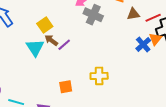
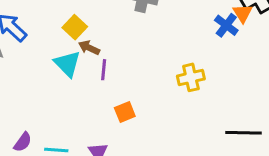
purple line: (64, 45) -> (104, 70), moved, turned -32
yellow cross: (99, 76) -> (191, 77), moved

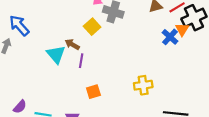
yellow square: (75, 27) -> (92, 27), moved
yellow cross: (191, 77) -> (143, 85), moved

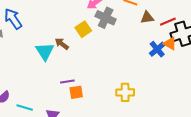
orange triangle: (182, 29) -> (170, 44), turned -40
purple line: (81, 61) -> (67, 81), moved, turned 64

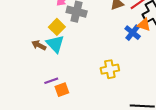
cyan triangle: (45, 51) -> (55, 44), moved
yellow cross: (125, 92) -> (110, 69), moved

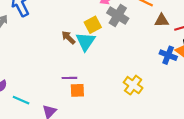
blue cross: (133, 33) -> (168, 55), turned -35
yellow cross: (110, 69) -> (133, 85), turned 30

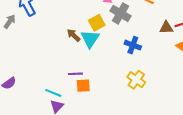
brown triangle: (162, 21) -> (166, 28), moved
blue cross: (168, 55) -> (133, 45), moved
cyan line: (21, 100) -> (53, 93), moved

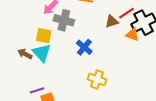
yellow square: (97, 23) -> (44, 36), turned -35
blue cross: (133, 45) -> (84, 47), turned 35

